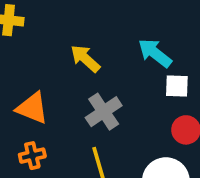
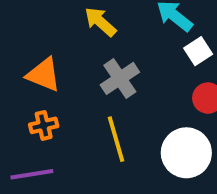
white square: (177, 86) -> (198, 51), turned -35

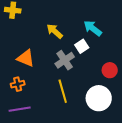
white square: (198, 51) -> (82, 46), moved
orange cross: (44, 125) -> (18, 84), moved

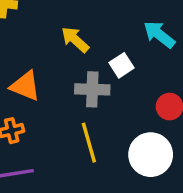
cyan arrow: (93, 28) -> (159, 34), moved
gray cross: (65, 60) -> (92, 89), turned 36

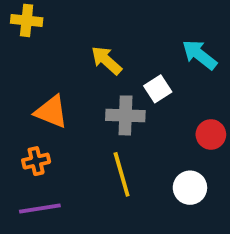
white circle: (151, 155) -> (190, 188), size x0.7

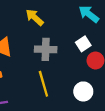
white square: (158, 89) -> (83, 44), moved

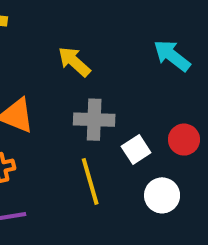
white square: (83, 44) -> (136, 150), moved

